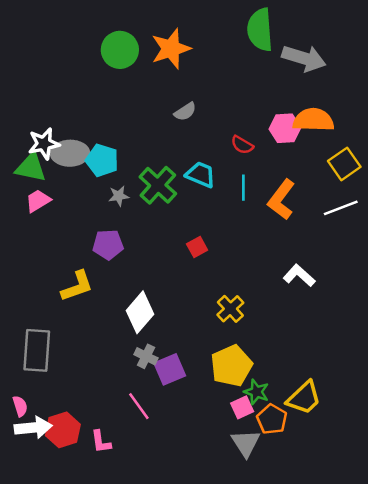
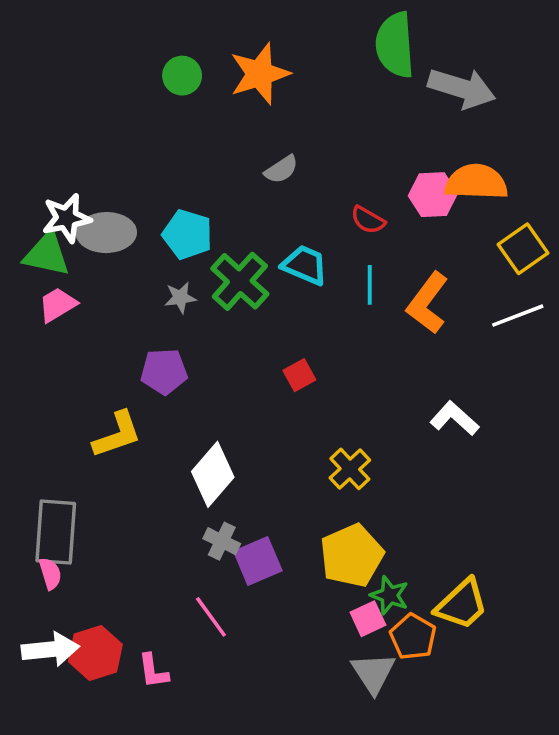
green circle: (120, 50) -> (182, 76), size x0.7
cyan pentagon: (102, 160) -> (187, 234), moved
pink semicircle: (20, 406) -> (50, 574), moved

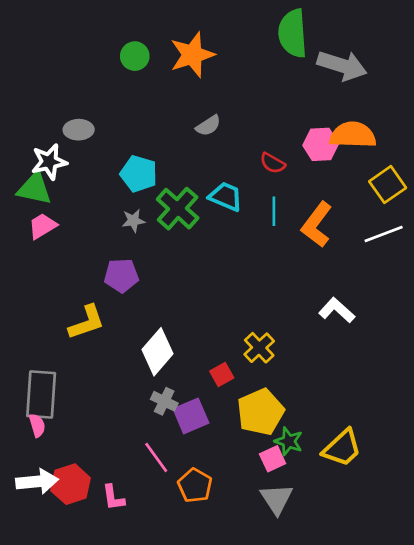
gray ellipse: (106, 233) -> (79, 130), moved, size x0.7
red square: (299, 375) -> (222, 374), moved
orange pentagon: (413, 637) -> (195, 485), moved

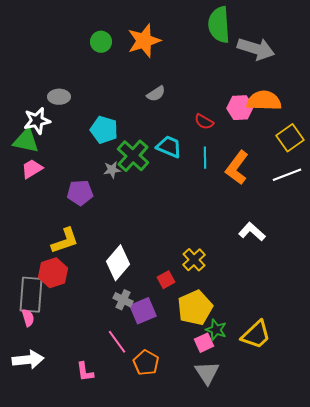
gray star: (133, 221) -> (112, 170), moved
purple pentagon: (121, 275) -> (80, 193), moved
red hexagon: (71, 484) -> (53, 273), moved

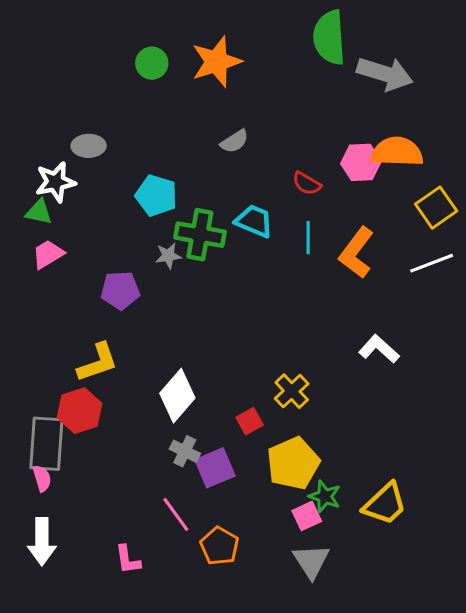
green triangle: (26, 141) -> (39, 212), size x0.7
green cross: (133, 156) -> (200, 235), turned -32
white arrow: (28, 360) -> (42, 542), turned 96

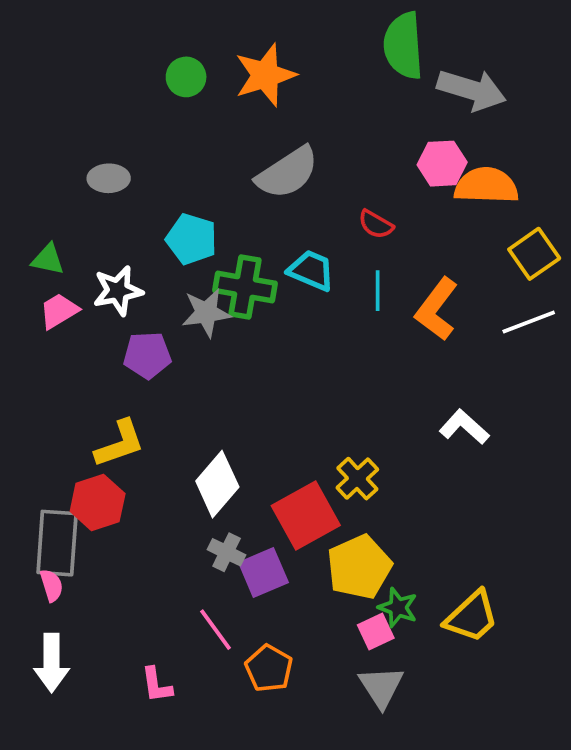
gray semicircle: (235, 141) -> (287, 173), size x1.8
pink hexagon: (361, 162) -> (442, 164), moved
white star: (55, 182) -> (118, 291), moved
gray star: (168, 256) -> (206, 313), size x1.5
red square: (250, 421) -> (306, 515), size x2.0

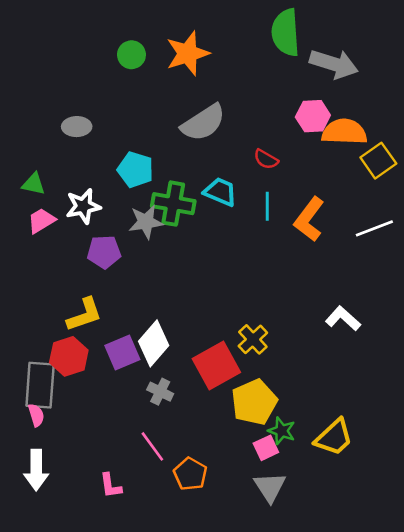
yellow square: (534, 254) -> (378, 161), moved
white L-shape: (464, 427) -> (343, 319), moved
purple square: (263, 573) -> (122, 352), moved

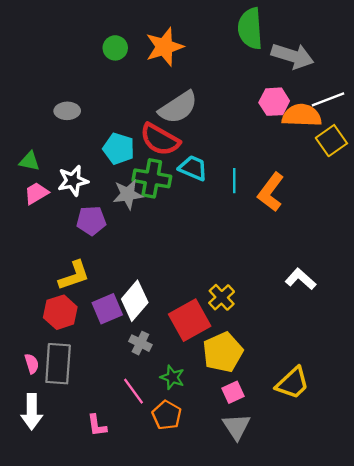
red semicircle: (266, 159) -> (160, 139), moved, size x1.8
white line: (374, 228) -> (328, 99), moved
gray rectangle: (40, 385) -> (58, 364), moved
green star: (282, 431) -> (172, 377), moved

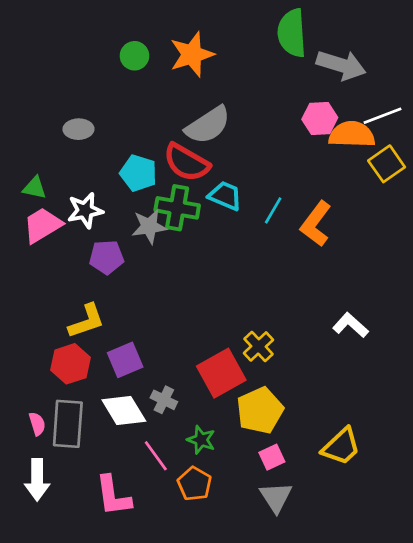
cyan line: (234, 181) -> (273, 210), turned 30
pink trapezoid: (36, 193) -> (42, 225), size x1.4
white diamond: (135, 301) -> (124, 410), moved, turned -72
pink L-shape: (97, 425) -> (113, 496), size x1.6

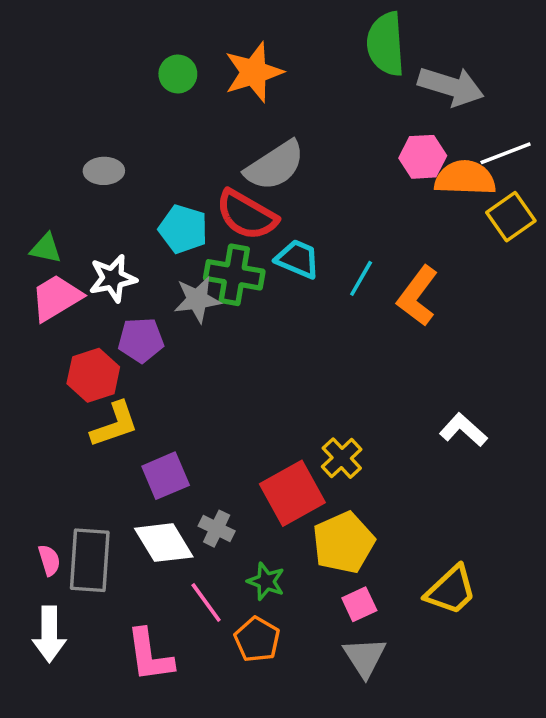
red hexagon: (70, 364) -> (93, 375), moved

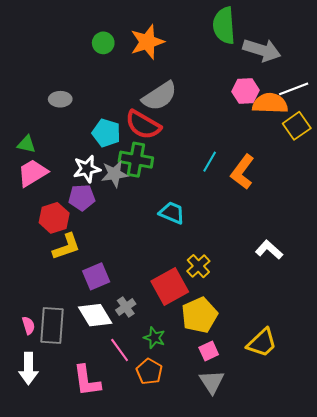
cyan trapezoid: (298, 259) -> (172, 213), moved
white star: (113, 278) -> (87, 169), moved
gray cross: (217, 529) -> (126, 307), turned 30

